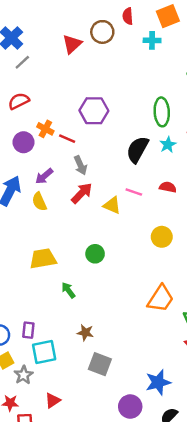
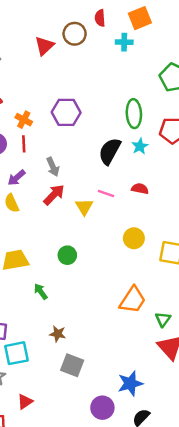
orange cross: (45, 129) -> (24, 120), moved
red line: (67, 139) -> (24, 144), moved, turned 63
yellow triangle: (112, 205) -> (84, 207), turned 36

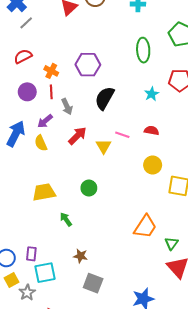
green ellipse: (134, 114) -> (143, 50), moved
black semicircle: (110, 151) -> (105, 98), moved
gray arrow: (53, 167) -> (67, 106), moved
yellow circle: (134, 238) -> (153, 165), moved

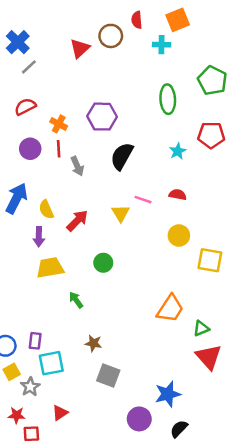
purple arrow: (45, 121) -> (39, 237), moved, turned -49
red arrow: (77, 136) -> (77, 221), moved
green triangle: (171, 243) -> (201, 328), turned 32

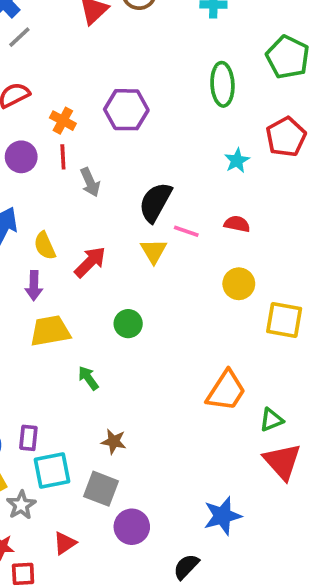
red pentagon: (211, 135) -> (286, 137), turned -30
black semicircle: (122, 156) -> (155, 202), moved
gray square: (108, 376) -> (101, 489), moved
purple circle: (139, 419) -> (132, 527), moved
black semicircle: (179, 429) -> (186, 567), moved

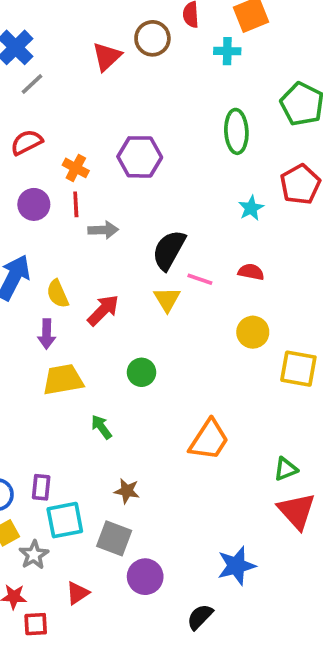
gray arrow: (90, 182) -> (103, 230), turned -68
orange trapezoid: (226, 391) -> (209, 440), moved

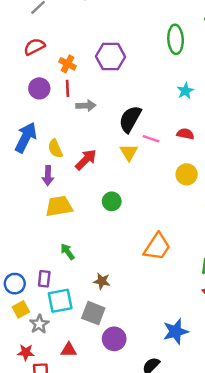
green arrow: (101, 427) -> (68, 252), moved
red triangle: (78, 593) -> (69, 350), turned 35

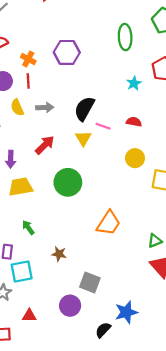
gray arrow: (86, 106) -> (45, 107), moved
yellow semicircle: (55, 149) -> (17, 107), moved
green circle: (112, 201) -> (68, 182), size x1.6
gray square: (93, 313) -> (90, 283), moved
blue star: (176, 331) -> (126, 312), moved

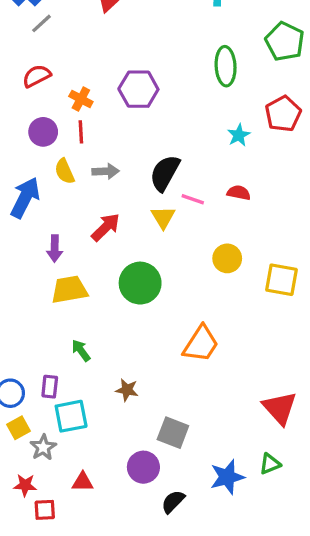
yellow circle: (135, 158) -> (227, 258), moved
green triangle: (155, 241) -> (270, 464), moved
black semicircle: (103, 330) -> (173, 502), moved

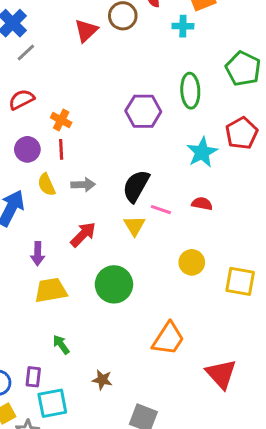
purple hexagon: (138, 89) -> (143, 111), moved
cyan star: (239, 135) -> (202, 152), size x1.5
red triangle: (280, 408) -> (221, 374), moved

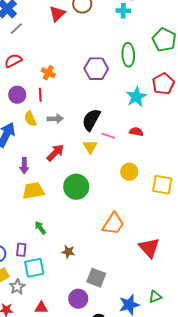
orange cross: (61, 120) -> (48, 73), moved

